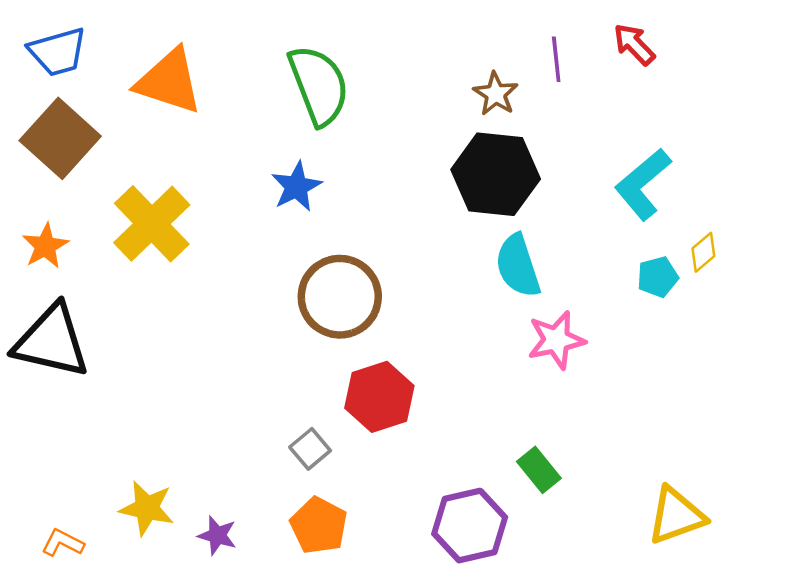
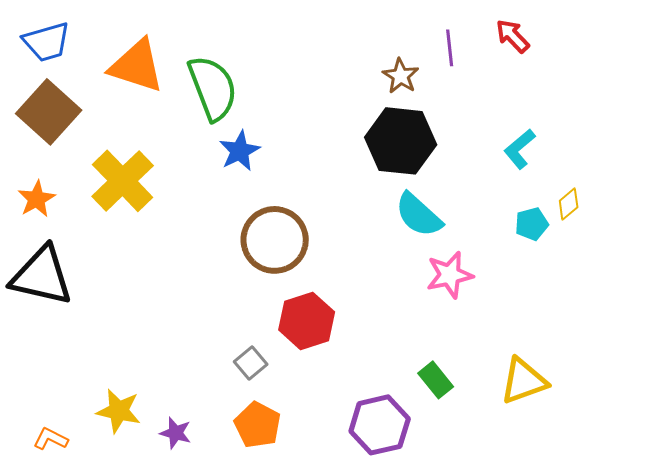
green semicircle: (319, 85) -> (213, 88), moved
cyan L-shape: (643, 184) -> (520, 149), size x0.7
cyan semicircle: (518, 266) -> (419, 215), turned -30
yellow triangle: (676, 516) -> (524, 381), moved

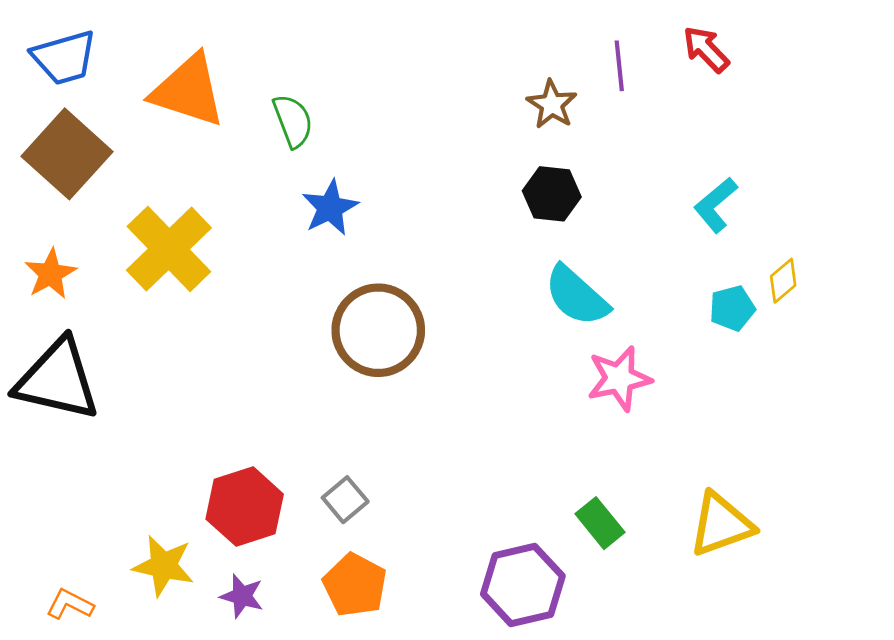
green semicircle: (213, 88) -> (293, 121), size x0.6
black hexagon: (401, 141) -> (552, 194), size x0.6
red hexagon: (307, 321) -> (245, 507), moved

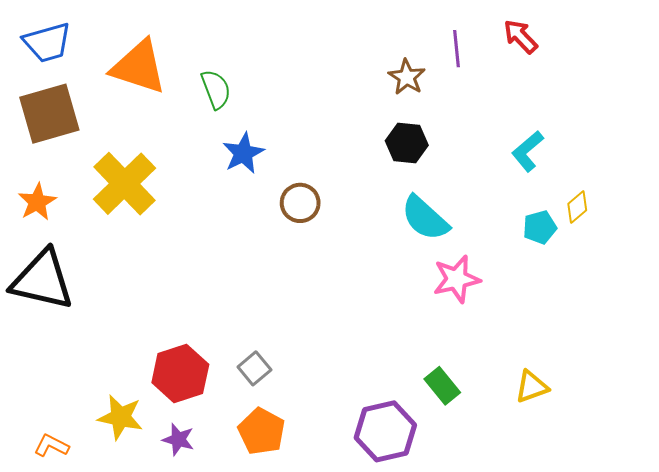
brown square: (67, 154) -> (49, 114), turned 32
brown circle: (378, 330) -> (300, 203), moved, size x0.6
yellow triangle: (721, 524) -> (532, 387), size x0.7

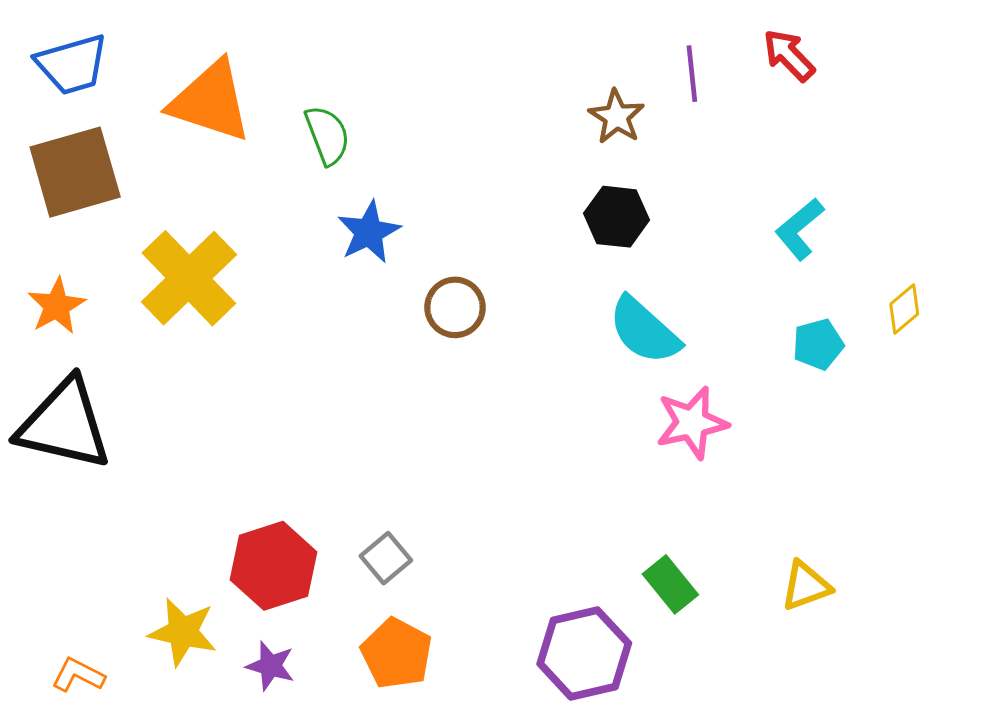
yellow diamond: (577, 207) -> (904, 309), moved

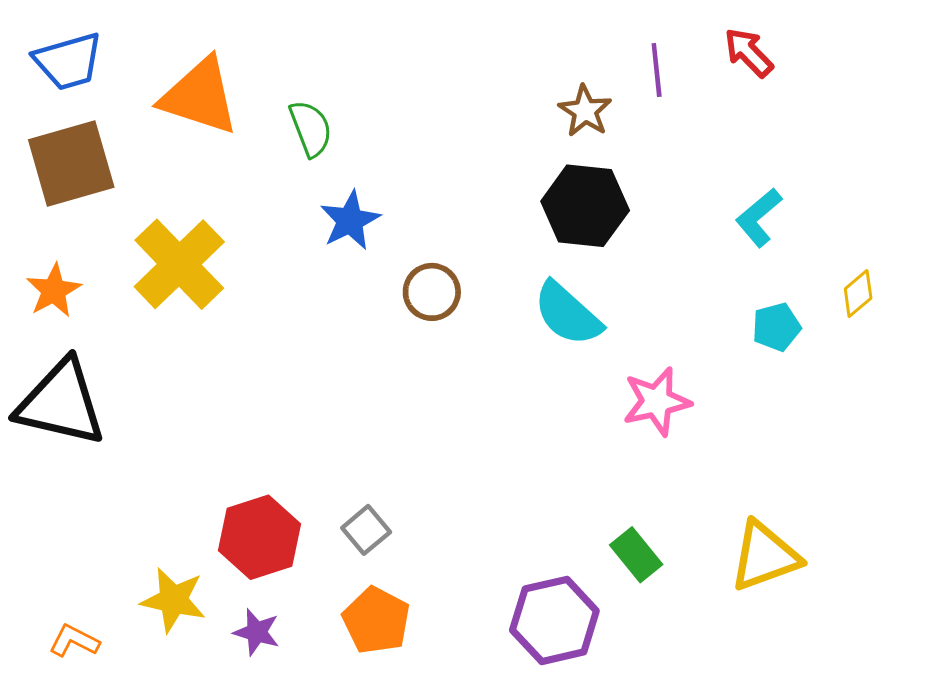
black hexagon: (617, 217) -> (585, 206), size x1.4
cyan semicircle: (644, 330) -> (568, 314), moved
yellow triangle: (806, 586) -> (765, 556), size x1.5

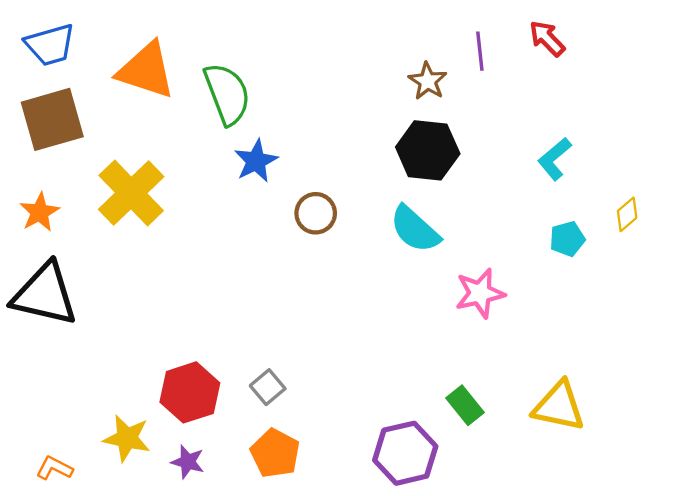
green semicircle: (311, 128) -> (227, 94), size x1.5
yellow triangle: (765, 556) -> (559, 406), turned 32

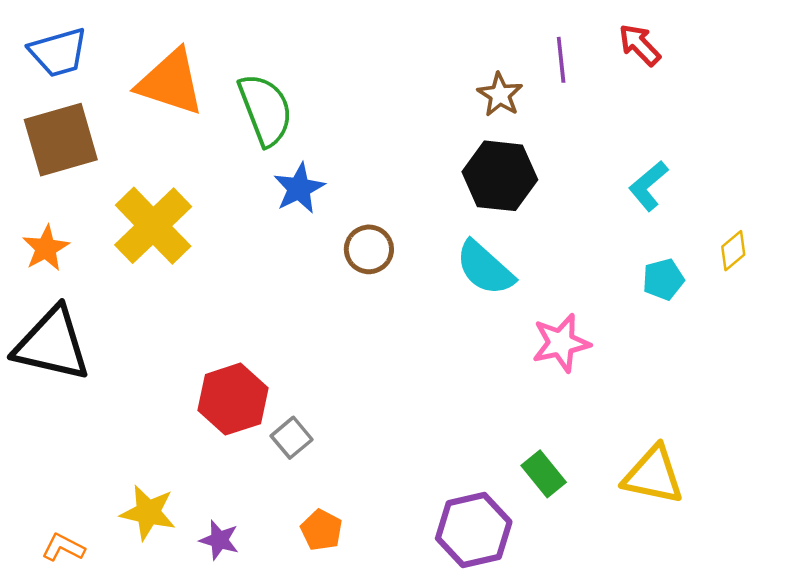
gray square: (268, 387) -> (292, 438), moved
red hexagon: (190, 392) -> (233, 399), moved
orange pentagon: (275, 453) -> (322, 530), size x0.7

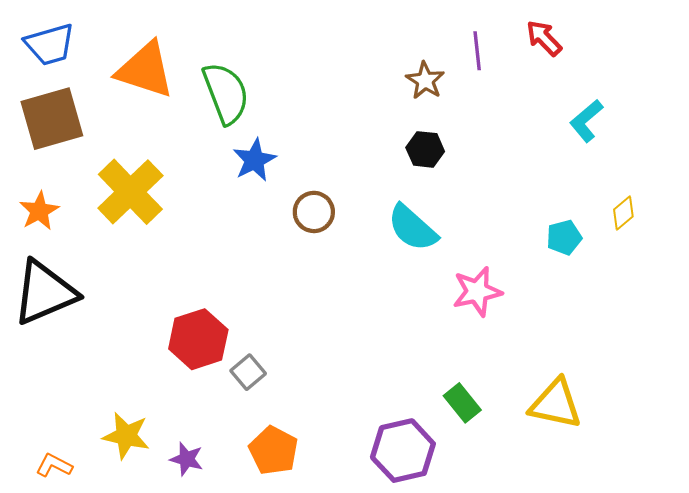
black hexagon: (500, 176) -> (425, 149), size x0.6
cyan L-shape: (648, 186) -> (586, 121), moved
black triangle: (52, 344) -> (45, 293), turned -36
orange pentagon: (322, 530) -> (274, 451), size x1.4

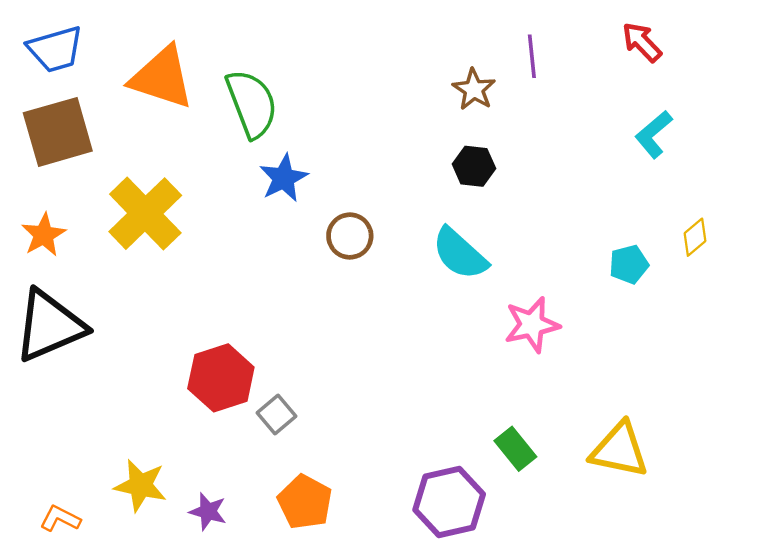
red arrow: (544, 38) -> (642, 42), moved

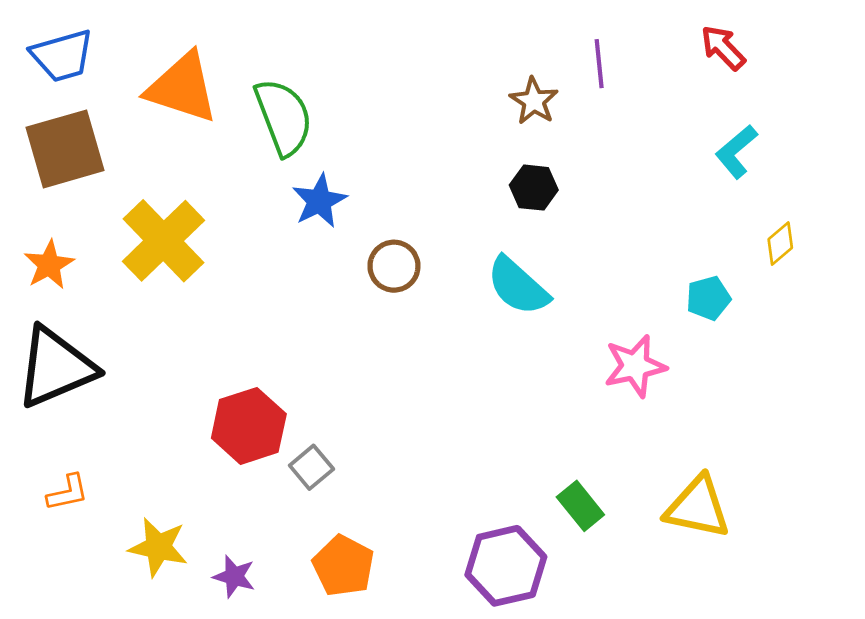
yellow diamond: (695, 237) -> (780, 243), moved
pink star: (532, 325) -> (635, 366), moved
orange L-shape: (60, 519) -> (68, 493), moved, turned 141

